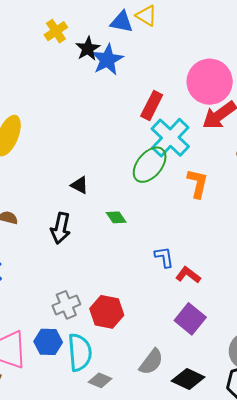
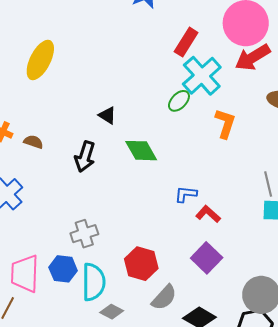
green ellipse: (150, 165) -> (179, 101), size x0.6
green diamond: (116, 217) -> (141, 151), size x1.6
blue L-shape: (164, 257) -> (186, 194), turned -80
red hexagon: (107, 312) -> (141, 264), moved

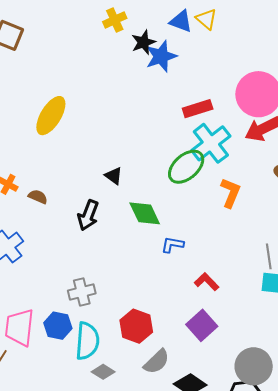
red rectangle: (186, 42) -> (198, 109), turned 36
green ellipse: (179, 101) -> (186, 167), size x1.6
blue L-shape: (186, 194) -> (172, 245), moved

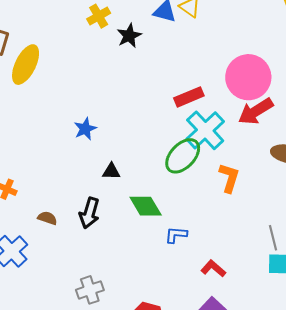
blue star: (161, 56) -> (85, 129), moved, size x0.7
yellow ellipse: (51, 116) -> (26, 65), moved
black triangle: (114, 176) -> (111, 171), turned -30
brown semicircle: (38, 197) -> (47, 218), moved

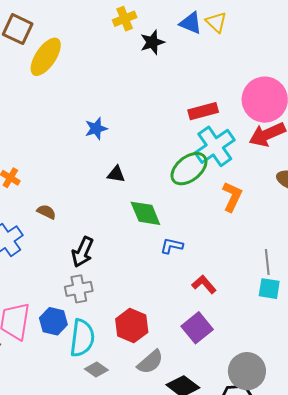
black arrow: (89, 213) -> (83, 252), moved

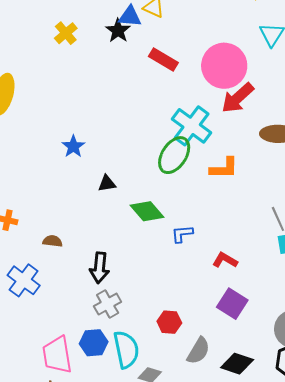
black star: (152, 42) -> (118, 31), moved
red rectangle: (203, 111) -> (163, 60), moved, turned 64
orange L-shape: (232, 197) -> (224, 168), turned 84
red hexagon: (132, 326) -> (169, 322), size x0.7

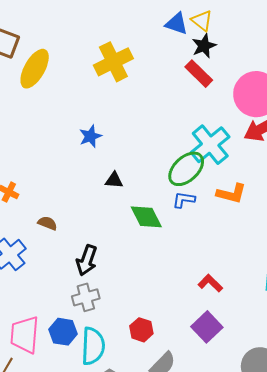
black star: (118, 31) -> (204, 46), moved
yellow cross: (66, 33) -> (113, 62), moved, size x1.6
blue L-shape: (182, 234) -> (184, 200), moved

